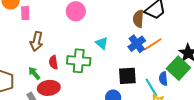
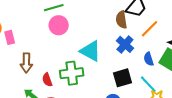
cyan triangle: (102, 43) -> (90, 51), size x1.6
orange line: (153, 44) -> (149, 29), moved
blue semicircle: (163, 79) -> (149, 59), moved

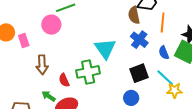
pink circle: (59, 25) -> (51, 25), moved
orange line: (149, 29) -> (163, 22), turned -36
cyan triangle: (90, 51) -> (105, 49), turned 30

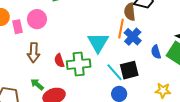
orange line: (163, 22) -> (121, 29), moved
pink circle: (51, 25) -> (37, 19), moved
cyan line: (165, 78) -> (114, 72), moved
red semicircle: (64, 80) -> (59, 61), moved

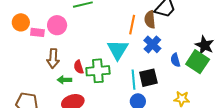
pink rectangle: (18, 27) -> (37, 32), turned -72
orange line: (121, 29) -> (132, 25), moved
cyan line: (114, 72) -> (134, 80), turned 36
green arrow: (37, 84) -> (64, 80), moved, turned -40

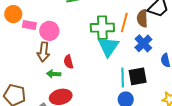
pink circle: (57, 25) -> (49, 31), moved
green cross: (98, 71) -> (102, 28), moved

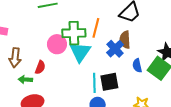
brown semicircle: (142, 18) -> (125, 40), moved
pink circle: (49, 31) -> (57, 44), moved
red semicircle: (69, 62) -> (40, 67), turned -144

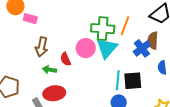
pink circle: (57, 44) -> (86, 48), moved
red semicircle: (40, 67) -> (66, 59), turned 128

